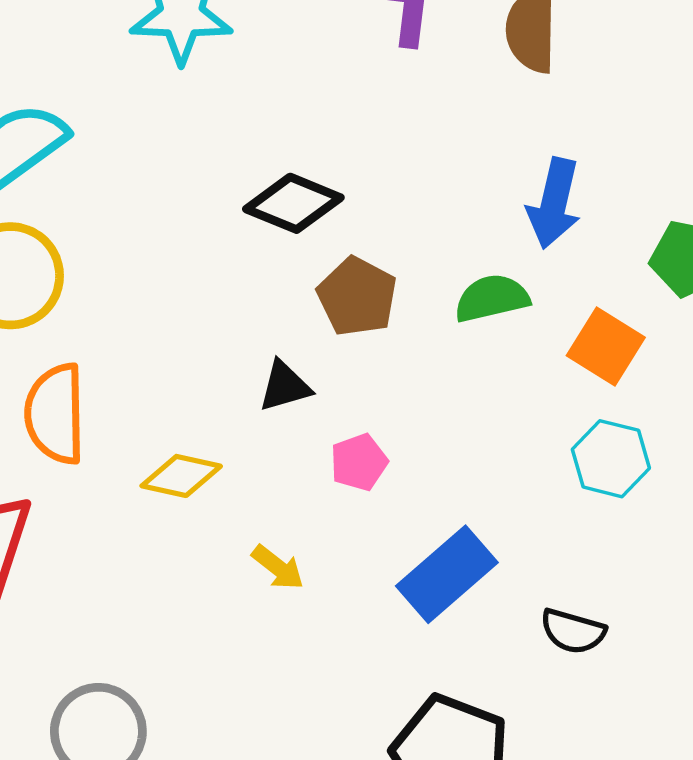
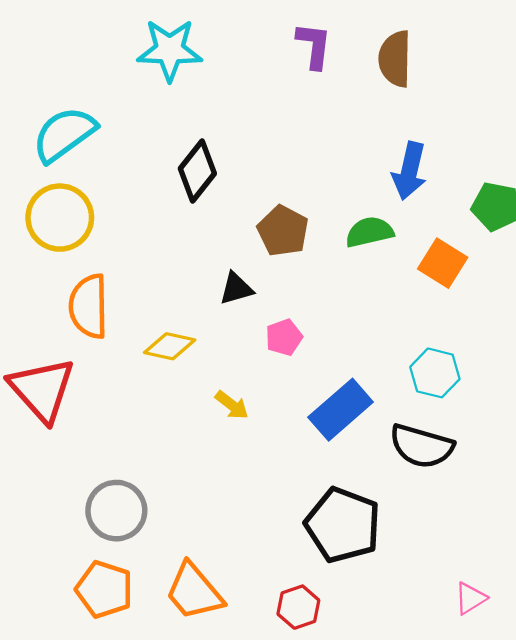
black diamond: (293, 203) -> (197, 171), moved, turned -74
cyan hexagon: (611, 459) -> (435, 373), moved
black semicircle: (573, 631) -> (422, 446), size x1.5

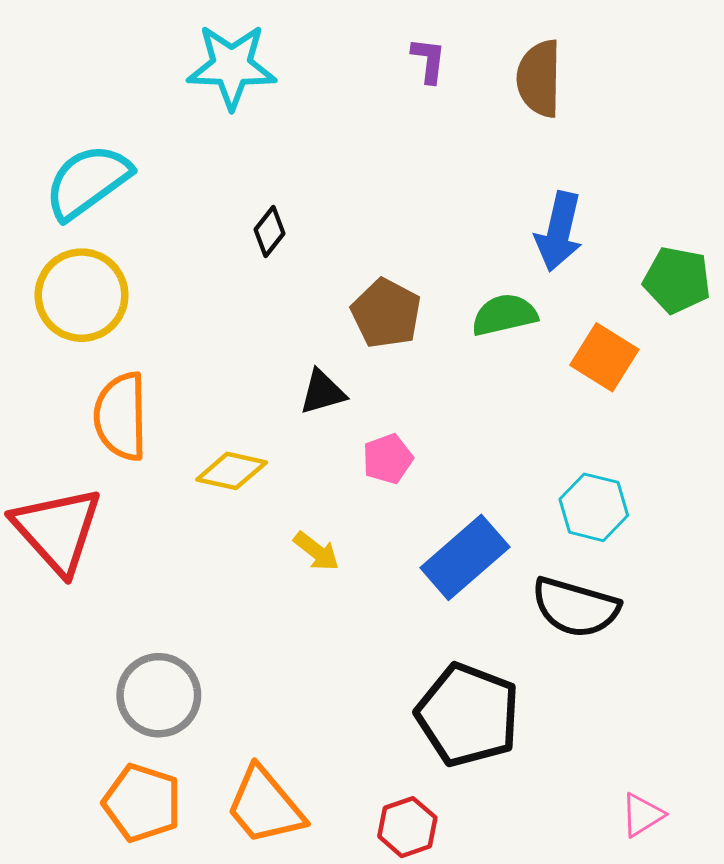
purple L-shape: (314, 46) -> (429, 60), size x0.7
black diamond: (197, 171) -> (269, 232), size x0.6

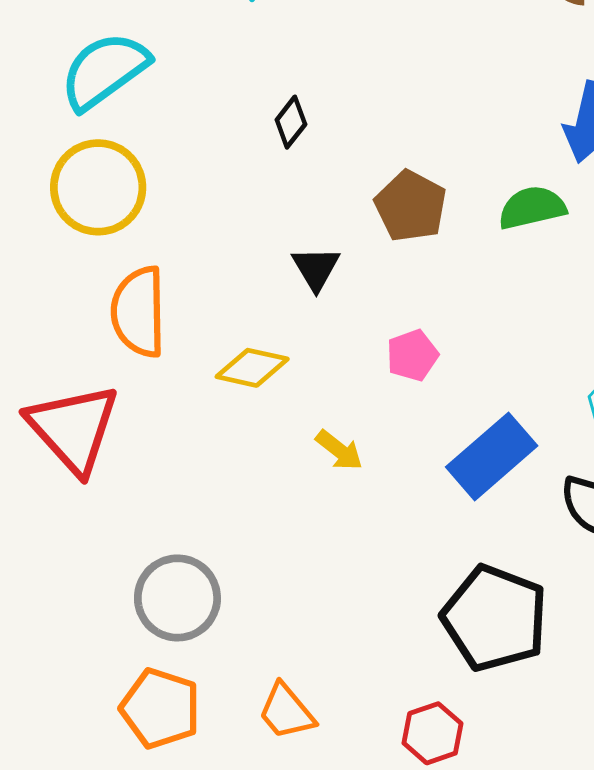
black triangle: (322, 392) -> (316, 268), moved, turned -45
orange trapezoid: (265, 806) -> (286, 712), size x0.7

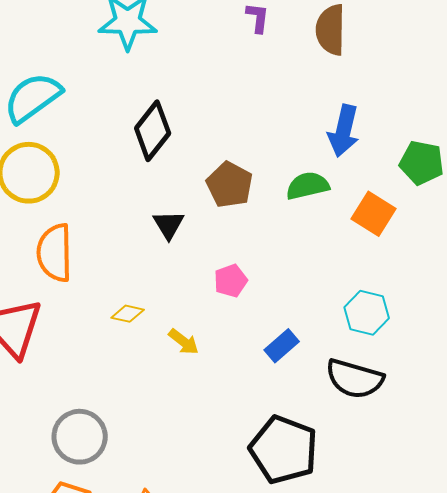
black diamond: (291, 122) -> (153, 131), size x1.8
yellow diamond: (252, 368) -> (128, 314), moved, size x0.7
blue rectangle: (492, 456) -> (282, 346), size x0.6

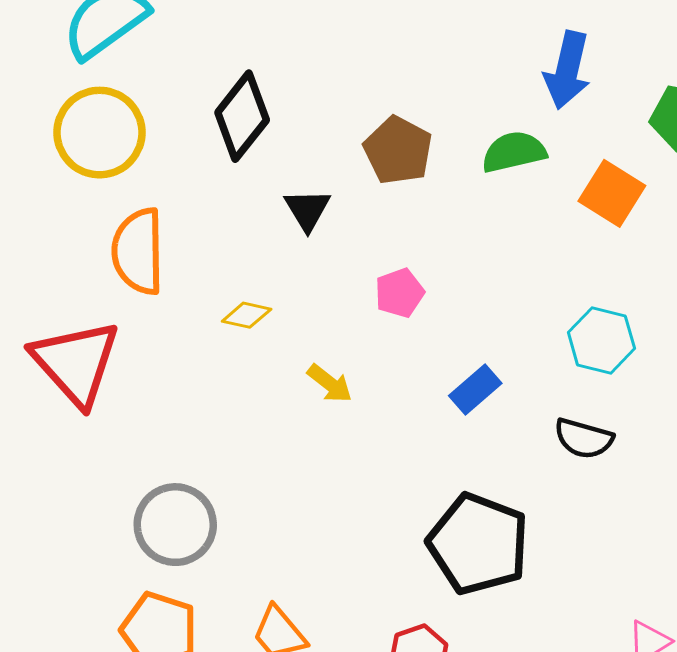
black diamond: (153, 131) -> (242, 116), moved
yellow diamond: (128, 314) -> (247, 315), moved
black semicircle: (355, 379) -> (584, 438), size x0.7

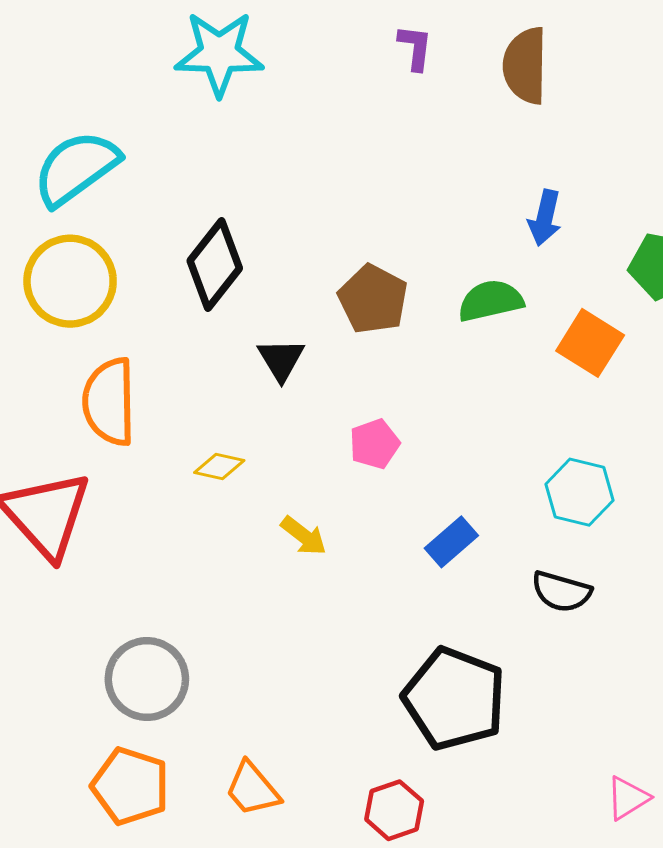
blue arrow: (567, 70) -> (545, 218), size x0.7

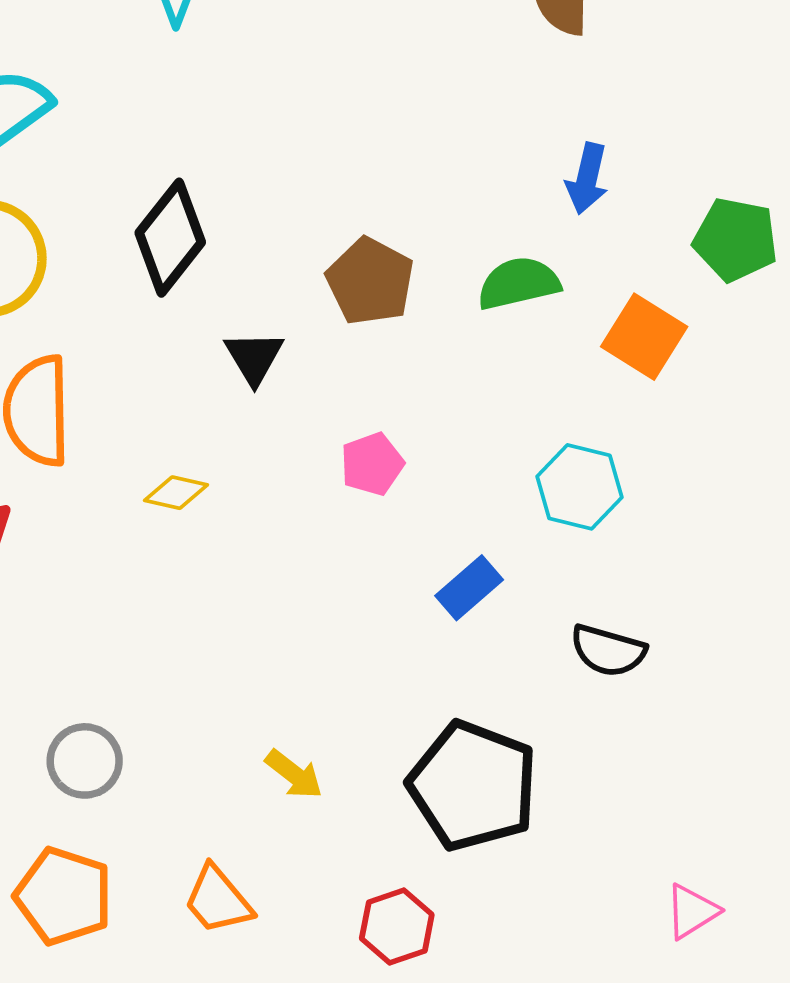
cyan hexagon: (579, 492) -> (579, 487), moved
yellow arrow: (304, 536) -> (294, 774), moved
gray circle: (147, 679) -> (85, 761), size x0.7

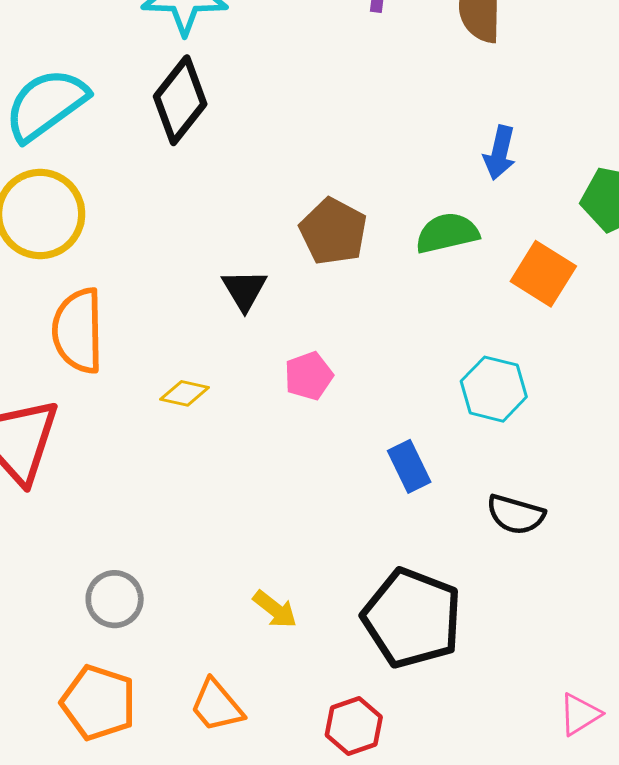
black diamond: (170, 238) -> (180, 100), moved
pink pentagon: (372, 464) -> (309, 376), moved
blue rectangle: (469, 588) -> (409, 466), turned -75

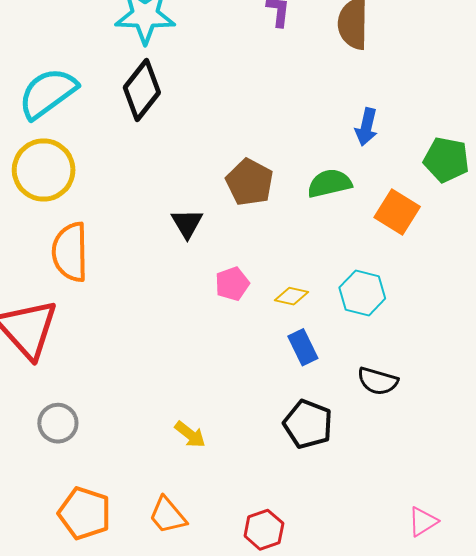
yellow diamond: (185, 393) -> (292, 296), moved
gray circle: (115, 599) -> (58, 423), moved
yellow arrow: (275, 609) -> (190, 434), moved
black pentagon: (412, 618) -> (308, 424), moved, size x0.7

